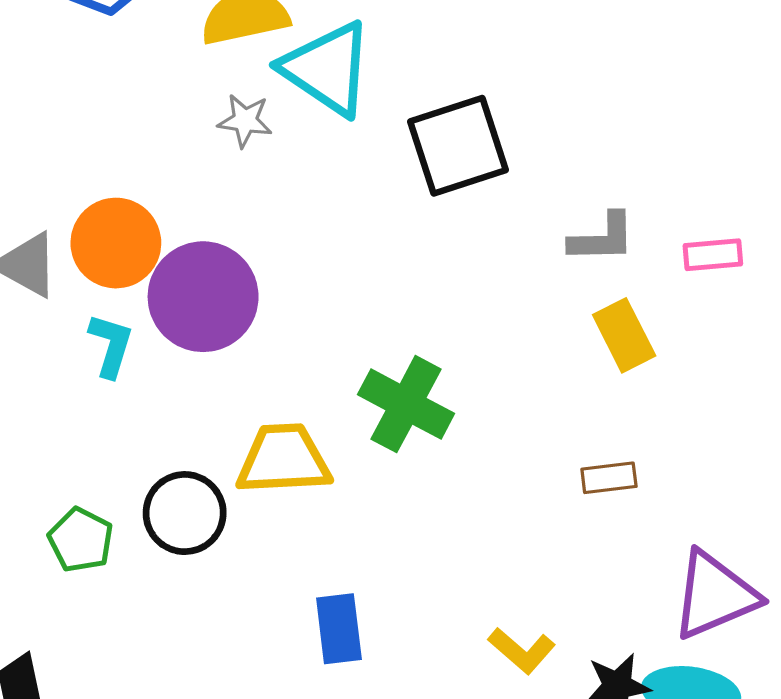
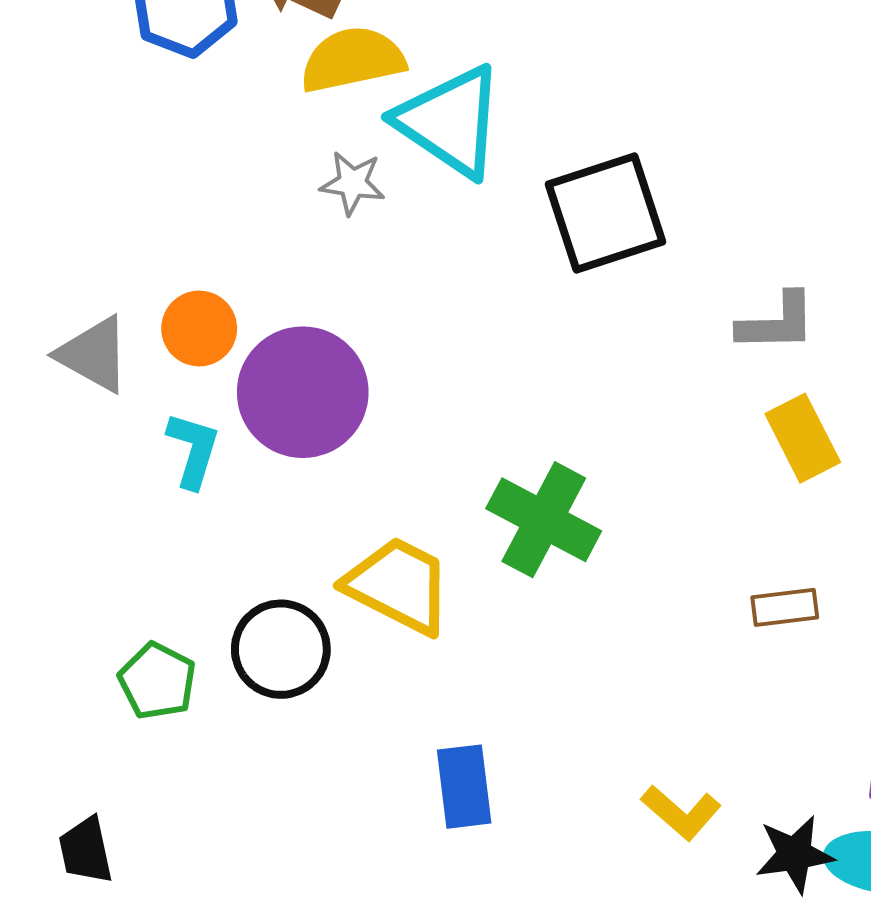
orange circle: (116, 243) -> (199, 328), size x0.7
yellow trapezoid: (284, 459) -> (398, 585), turned 30

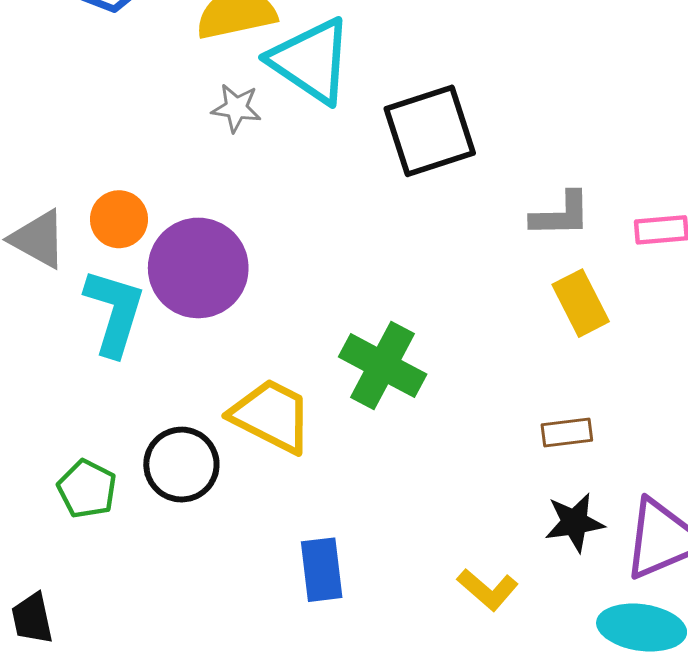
cyan L-shape: (193, 450) -> (114, 312), size x1.5
black star: (795, 854) -> (575, 522), moved

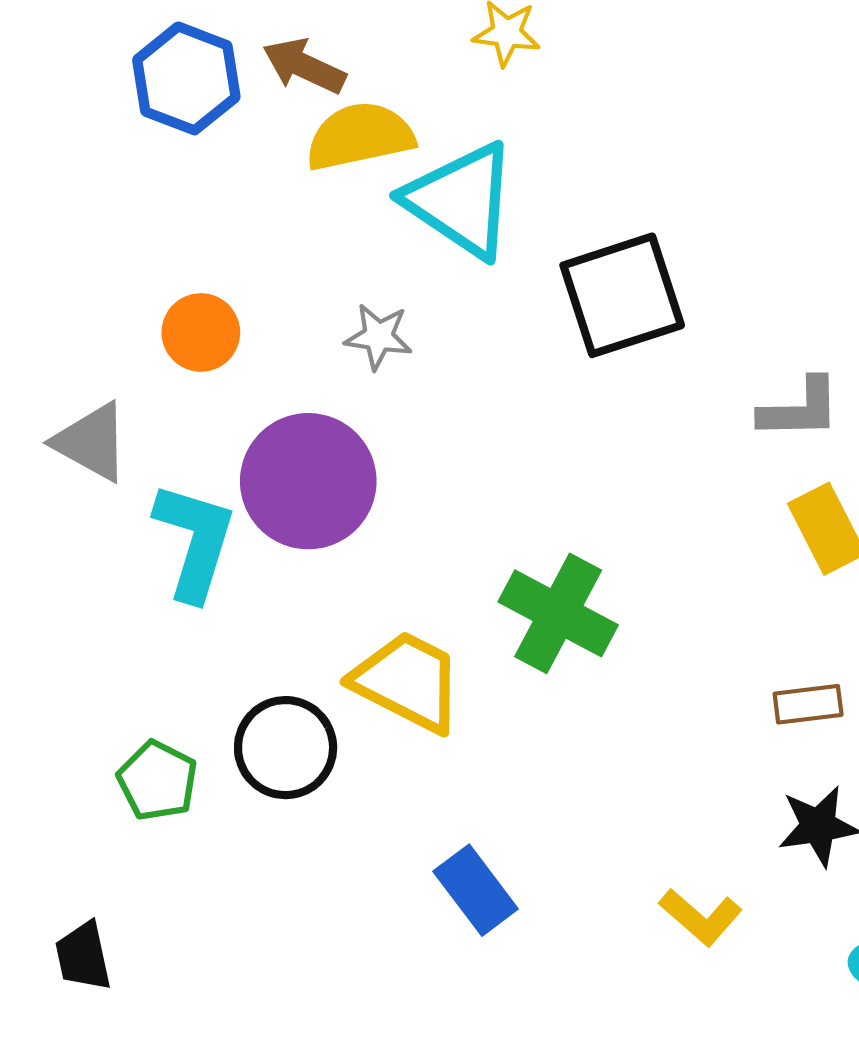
gray star: (236, 108) -> (378, 337), moved
orange circle: (119, 219) -> (201, 332), moved
blue rectangle: (322, 570) -> (476, 890), turned -30

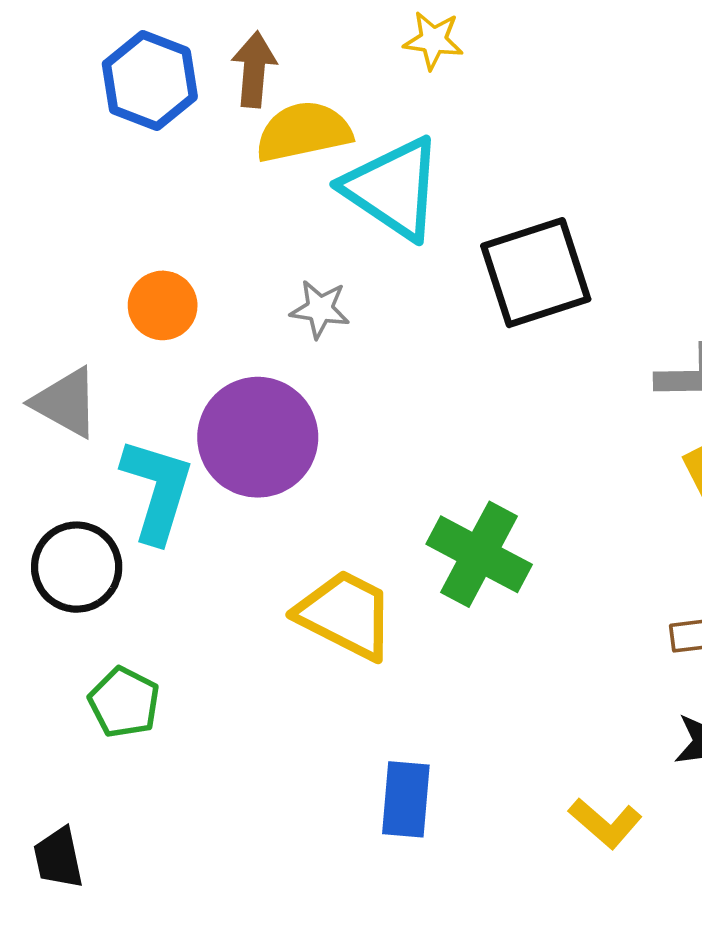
brown arrow: (304, 66) -> (254, 70), turned 70
black circle: (286, 748) -> (77, 567), moved
blue rectangle: (476, 890) -> (406, 799), turned 42

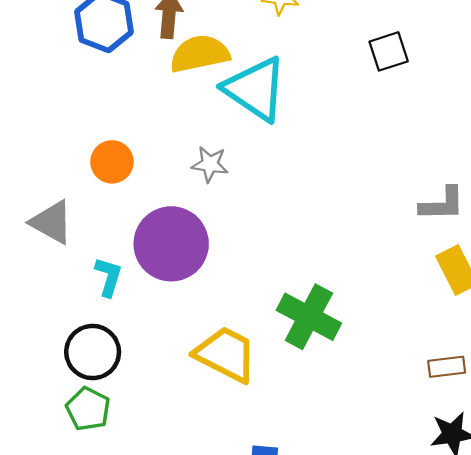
black square: (536, 273) -> (389, 51), moved, size x0.6
cyan L-shape: (157, 490) -> (109, 277), size x0.6
black circle: (77, 567) -> (93, 352), moved

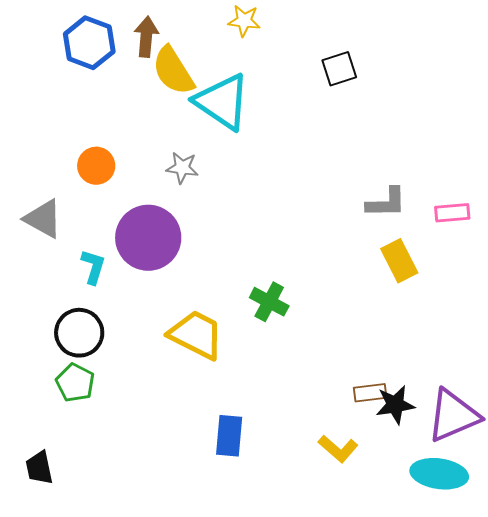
yellow semicircle: (200, 54) -> (173, 71), turned -110
green cross: (309, 317) -> (269, 302), size x0.7
brown rectangle: (447, 367) -> (370, 393), moved

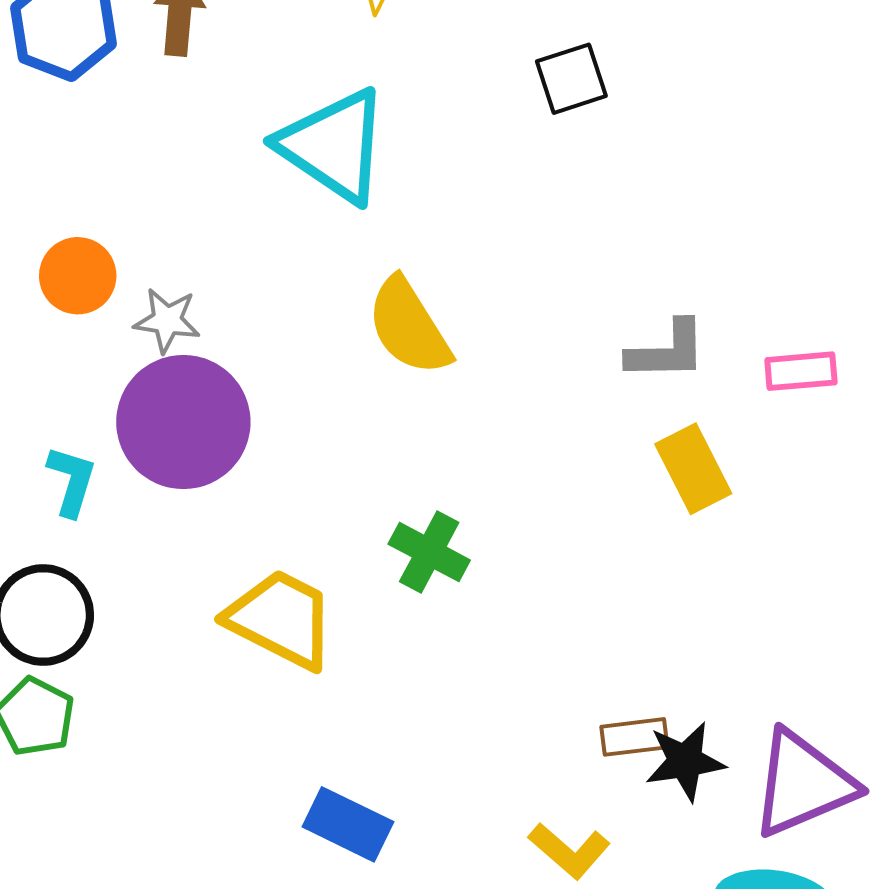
yellow semicircle: (173, 71) -> (409, 327), moved
gray star: (182, 168) -> (167, 320), moved
blue rectangle: (229, 436) -> (348, 824), turned -69

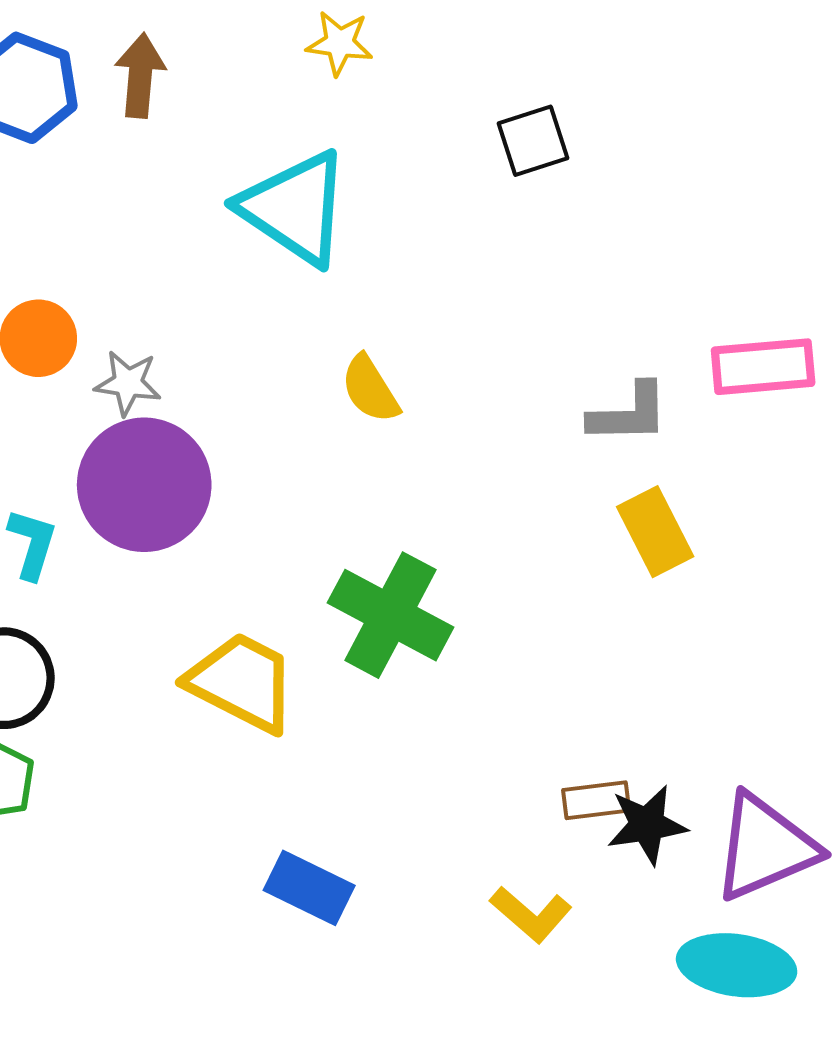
yellow semicircle: (409, 327) -> (370, 389), size x0.7
pink rectangle: (801, 371) -> (763, 367), moved, size x1.4
green cross: (429, 552) -> (390, 615), size x1.5

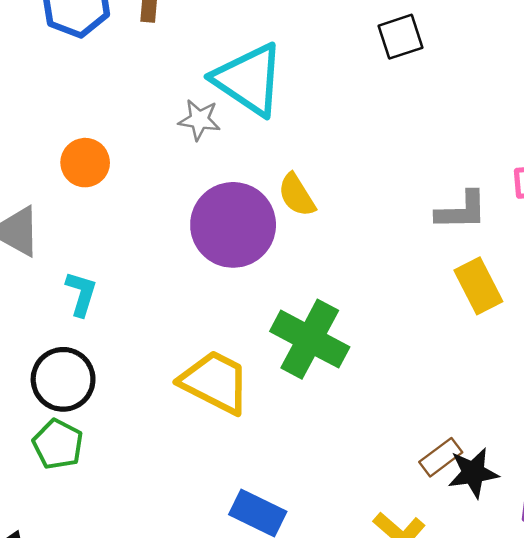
gray star: (128, 383) -> (199, 120), moved
purple circle: (144, 485) -> (233, 225), moved
brown rectangle: (596, 800) -> (441, 457), turned -30

